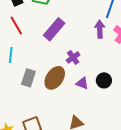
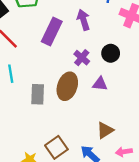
purple arrow: (100, 29) -> (83, 20), moved
black circle: (104, 80) -> (111, 53), moved

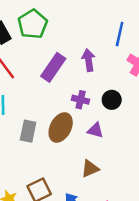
purple cross: (82, 58) -> (81, 100), turned -35
brown triangle: (105, 130) -> (90, 169), moved

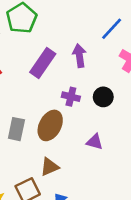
blue line: (120, 34) -> (112, 29), turned 30
purple triangle: (95, 130) -> (95, 142), moved
brown triangle: (90, 169) -> (50, 167), moved

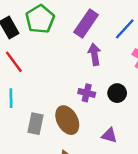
purple rectangle: (43, 63) -> (86, 24), moved
brown ellipse: (50, 125) -> (67, 120), turned -56

